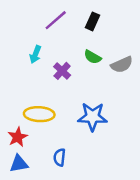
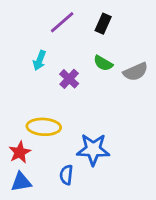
blue star: (93, 117) -> (93, 149), moved

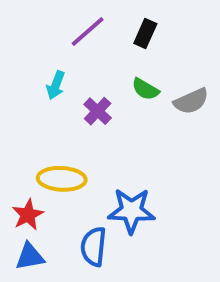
blue semicircle: (66, 175) -> (94, 247), size x1.4

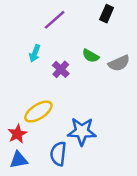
black rectangle: (145, 33) -> (107, 14), moved
yellow ellipse: (62, 179) -> (38, 112), turned -36

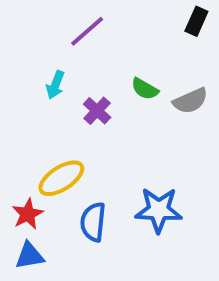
black rectangle: (107, 14) -> (196, 21), moved
blue star: (82, 131) -> (159, 210), moved
blue semicircle: (58, 154) -> (93, 222), moved

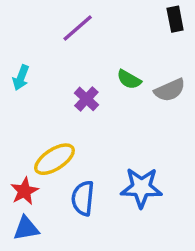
black rectangle: (196, 21) -> (175, 19), turned -35
cyan arrow: (55, 85) -> (21, 78), moved

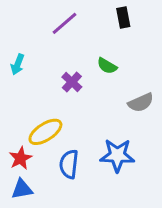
black rectangle: (175, 19) -> (123, 17), moved
gray semicircle: (170, 90) -> (141, 103), moved

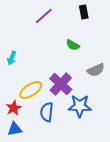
cyan arrow: (18, 64) -> (12, 58), moved
purple cross: (72, 82) -> (61, 84), moved, size x1.6

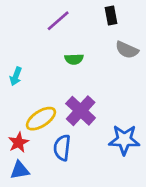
green semicircle: (73, 45) -> (74, 59), moved, turned -32
gray semicircle: (96, 70) -> (127, 50), moved, turned 48
blue star: (80, 106) -> (124, 140), moved

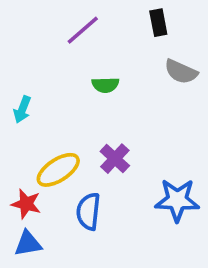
purple cross: (81, 111) -> (115, 159), size x0.7
red star: (18, 142) -> (26, 204), turned -30

